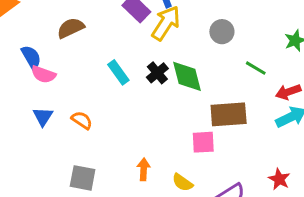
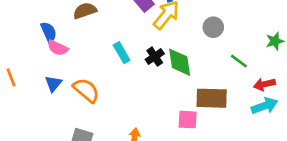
orange semicircle: (82, 120) -> (86, 90), size x1.5

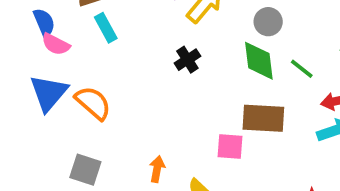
cyan rectangle: (122, 53) -> (106, 28), moved
green diamond: (180, 62) -> (259, 61), moved
blue triangle: (53, 84) -> (49, 93), size x1.6

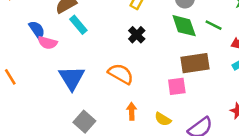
blue triangle: (49, 93) -> (72, 78), moved
orange semicircle: (93, 103) -> (121, 74), moved
gray square: (85, 170) -> (84, 122), turned 35

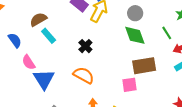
green line: (214, 25) -> (167, 33), moved, turned 32
black cross: (137, 35) -> (85, 46), moved
pink semicircle: (47, 43) -> (29, 62), moved, turned 42

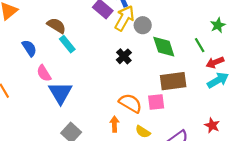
gray circle: (135, 13) -> (143, 25), moved
brown semicircle: (38, 19) -> (56, 26), turned 60
black cross: (85, 46) -> (124, 56), moved
orange semicircle: (84, 75) -> (130, 103), moved

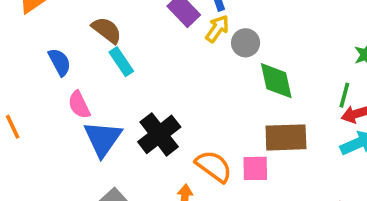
yellow arrow: (124, 18) -> (217, 29), size x0.7
green line: (200, 45) -> (344, 95), moved, turned 40
black cross: (124, 56) -> (159, 134), moved, size x1.6

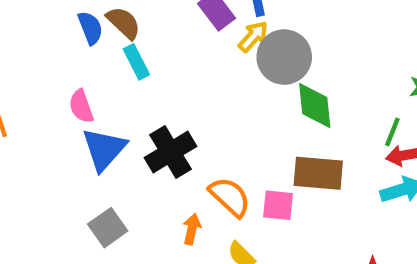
gray circle: (246, 43) -> (284, 57), size x1.6
blue semicircle: (60, 62) -> (90, 28), moved

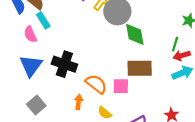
pink semicircle: (81, 106) -> (30, 34), moved
black cross: (171, 152) -> (64, 64), turned -35

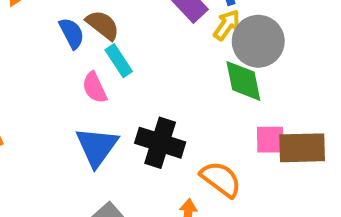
green diamond: (135, 34) -> (243, 81), moved
pink square: (121, 86) -> (270, 140), moved

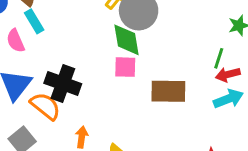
pink square: (270, 140) -> (125, 67), moved
orange semicircle: (221, 179) -> (45, 106), moved

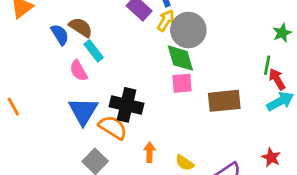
red arrow: (228, 74) -> (277, 79), turned 80

